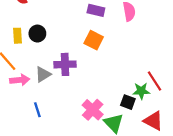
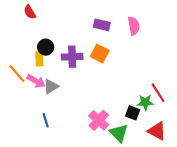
yellow rectangle: (18, 36) -> (39, 59), moved
purple cross: (65, 64) -> (72, 57), moved
pink arrow: (20, 80) -> (36, 81), moved, turned 36

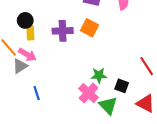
black circle: (46, 47) -> (25, 20), moved
gray triangle: (51, 86) -> (20, 66), moved
green star: (145, 102) -> (99, 75), moved

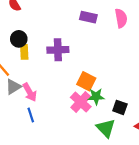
orange square: (90, 28) -> (86, 81), moved
pink arrow: (27, 55) -> (30, 92), moved, turned 30
pink cross: (88, 93) -> (81, 102), moved

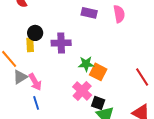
black circle: (19, 39) -> (35, 33), moved
orange square: (86, 81) -> (98, 72), moved
green star: (96, 97) -> (86, 64), moved
black square: (120, 107) -> (98, 103), moved

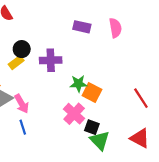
yellow rectangle: (30, 45) -> (16, 62), turned 56

